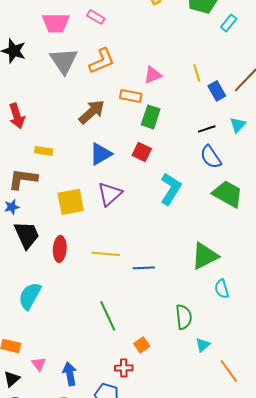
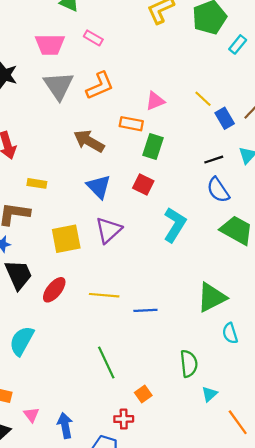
yellow line: (197, 73) -> (203, 99), turned -30
brown arrow: (92, 112) -> (89, 141), turned -108
blue triangle: (101, 154) -> (99, 187), turned -45
red ellipse: (60, 249) -> (54, 290), turned 35

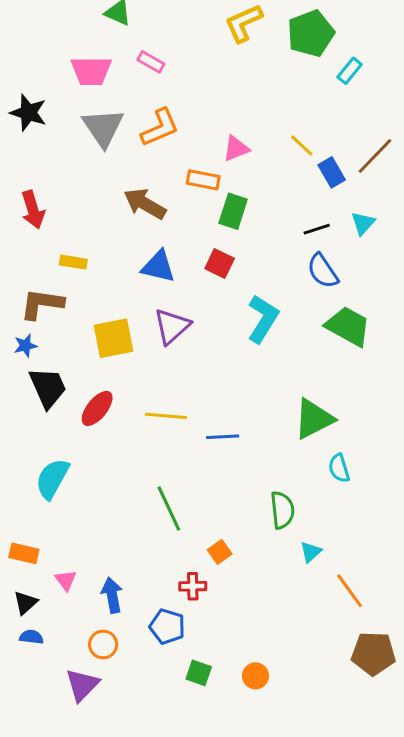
blue triangle: (99, 187) -> (158, 267), turned -32

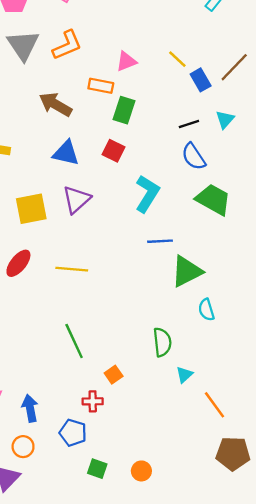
blue line: (223, 437) -> (160, 241), moved

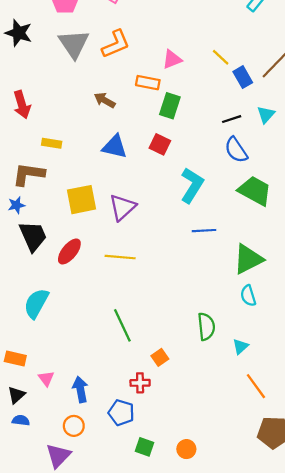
brown arrow: (56, 104) -> (105, 100), size x0.7
purple triangle: (76, 199) -> (122, 207), moved
green triangle: (187, 271) -> (248, 259), moved
cyan triangle: (184, 375) -> (240, 346), moved

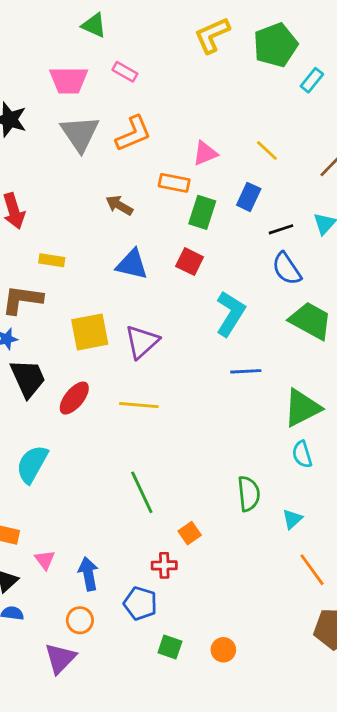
blue rectangle: (243, 77) -> (249, 197), moved, turned 55

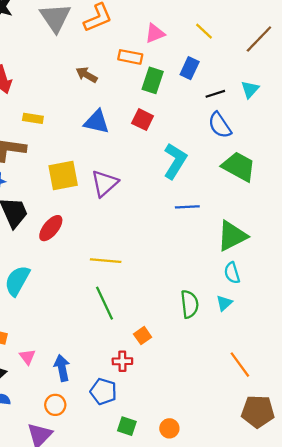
yellow line: (139, 405) -> (106, 261), moved
cyan triangle: (292, 519) -> (224, 303), moved

